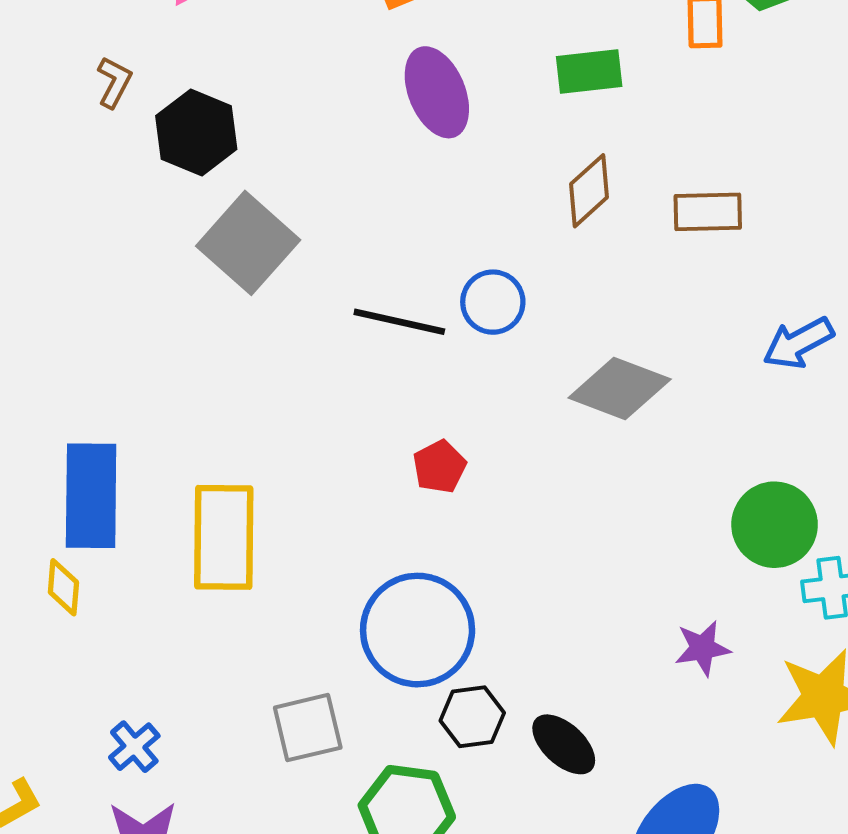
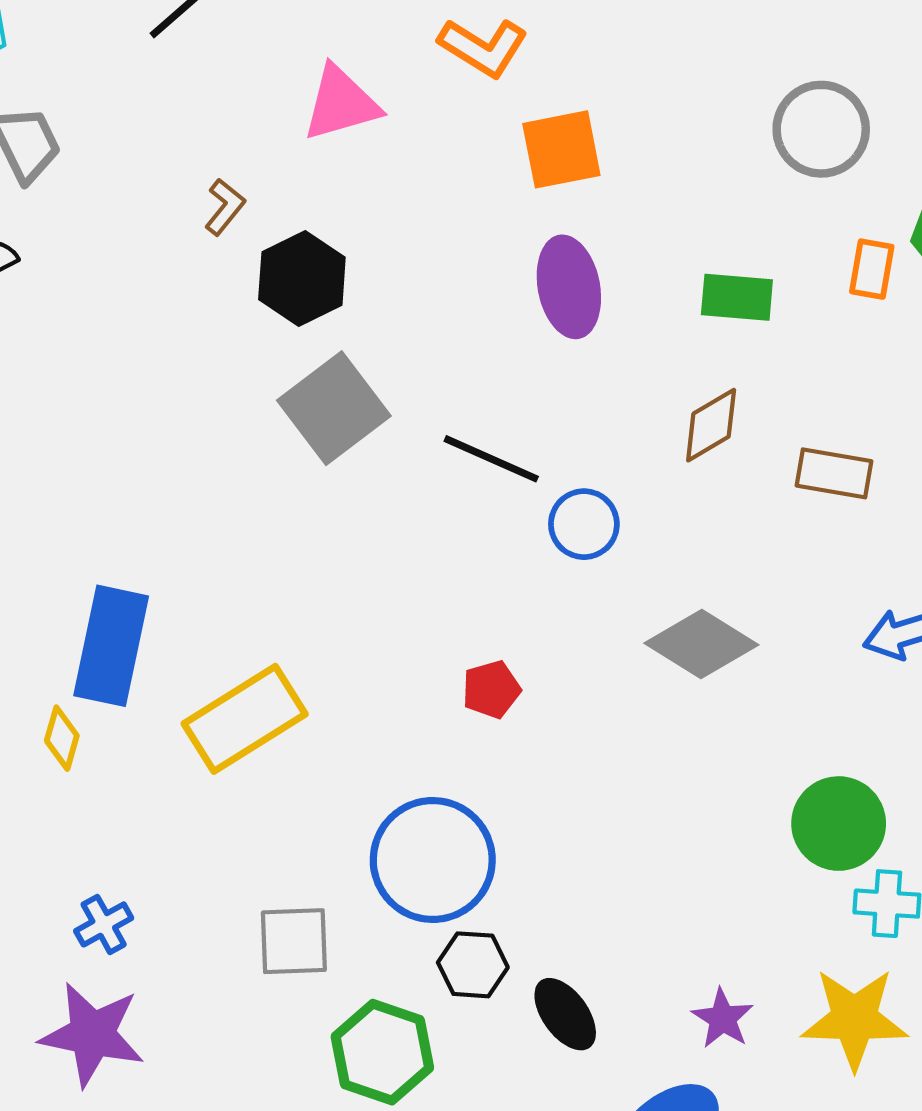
black line: (399, 322) -> (491, 459), moved
yellow rectangle: (224, 537) -> (245, 719), turned 46
purple star: (702, 648) -> (723, 1018), moved, turned 30

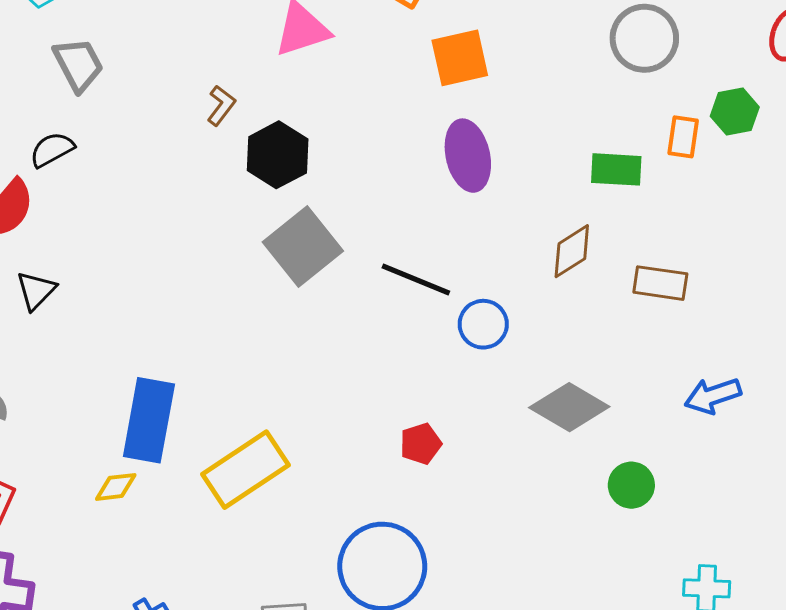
green rectangle: (737, 297) -> (616, 169), moved
yellow diamond: (62, 738) -> (116, 487), turned 69
green circle: (839, 824) -> (631, 485), moved, size x0.7

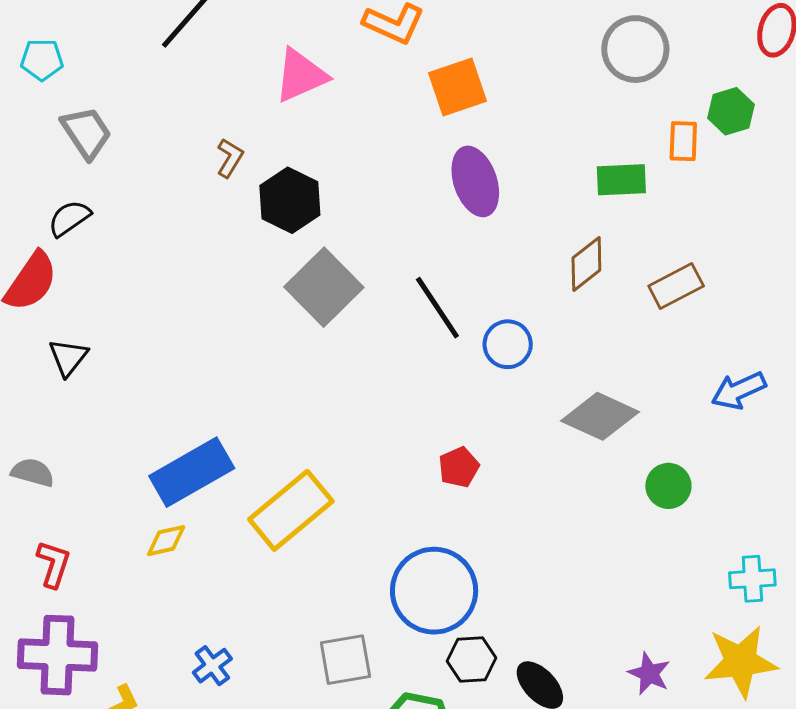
black line: (416, 280) -> (437, 308), turned 40
brown rectangle: (660, 283) -> (676, 286), turned -30
blue rectangle: (149, 420) -> (192, 472), turned 56

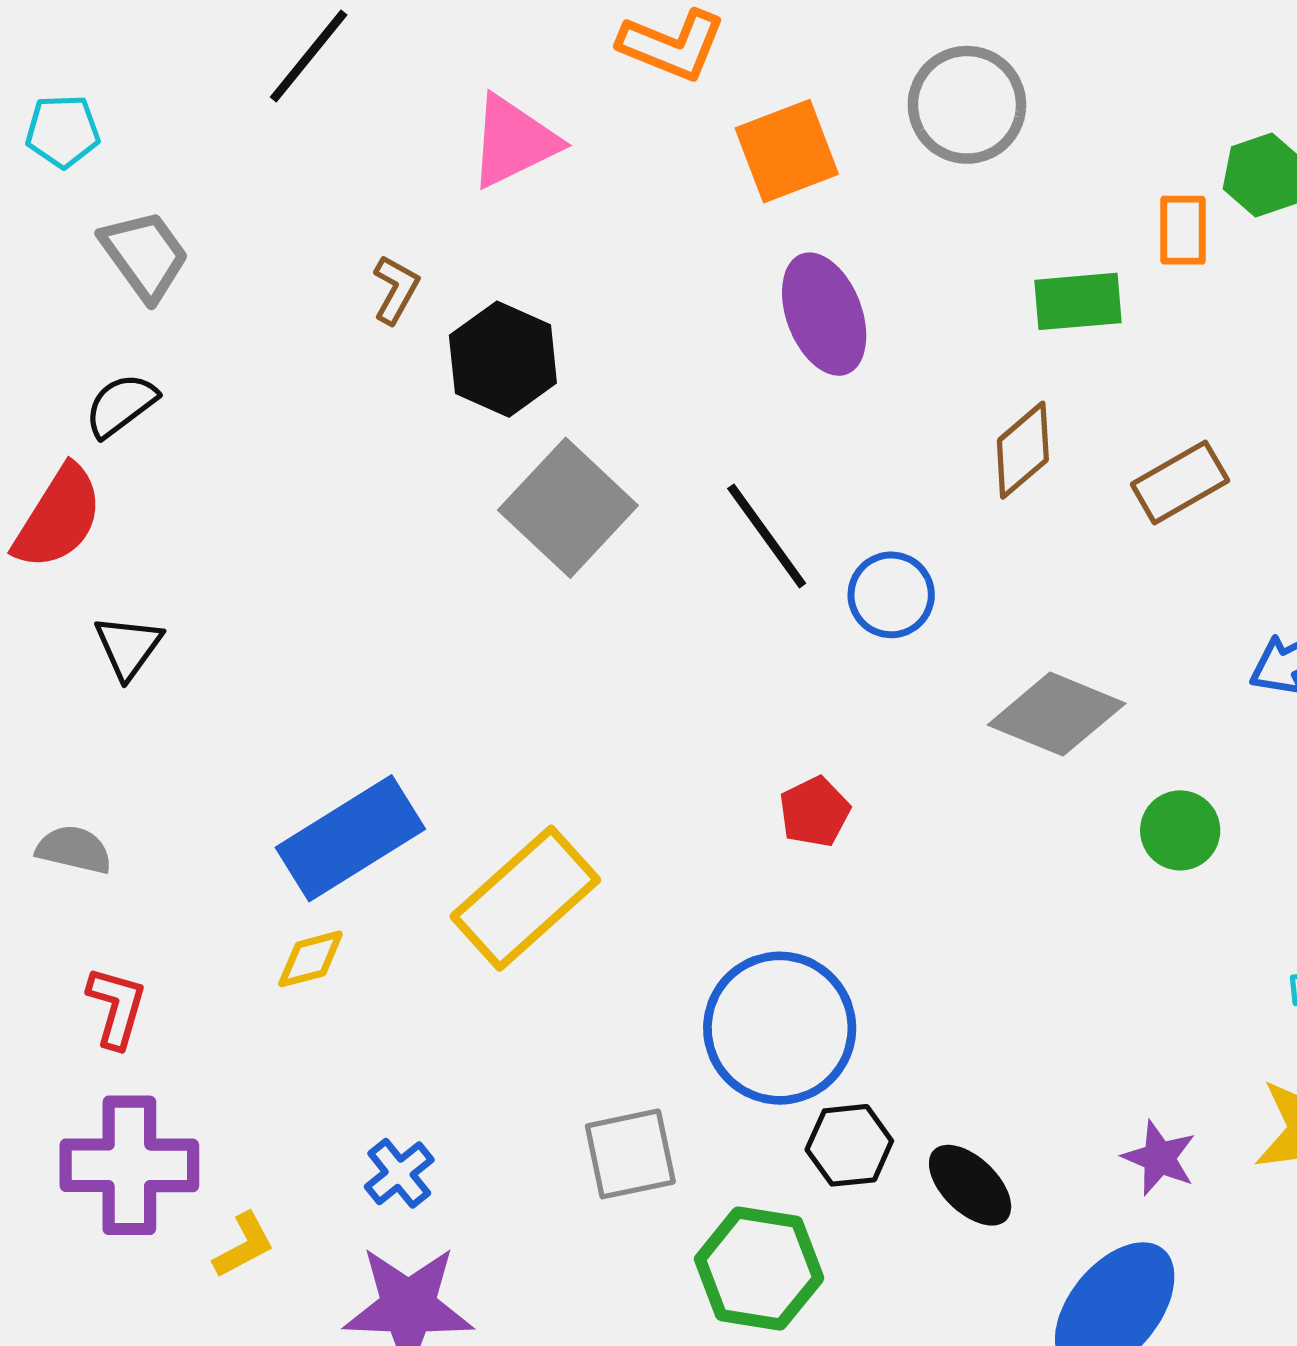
gray circle: (635, 49) -> (967, 105), moved

